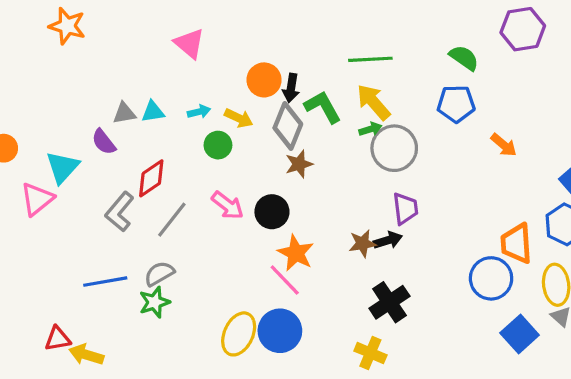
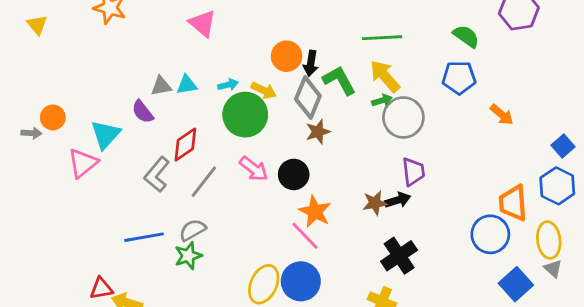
pink triangle: (189, 43) -> (202, 23), moved
green circle: (218, 145) -> (245, 115), size x1.8

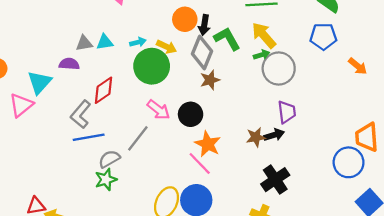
purple semicircle: (143, 112) -> (69, 64), turned 132
gray line: (204, 182) -> (138, 138), moved
blue line: (144, 237) -> (89, 137), moved

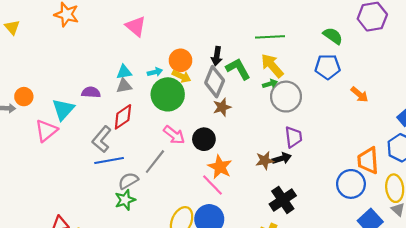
orange circle: (185, 19) -> (180, 60), moved
gray triangle: (84, 43) -> (124, 86), moved

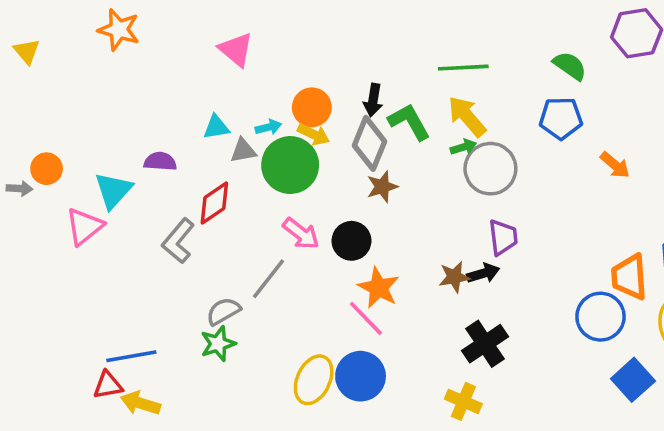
gray triangle: (124, 86) -> (243, 151), moved
blue line: (109, 161) -> (131, 356), moved

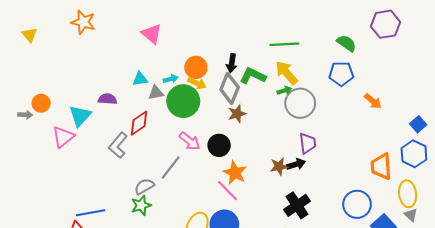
green L-shape: (409, 122) -> (253, 76), turned -35
blue circle: (600, 317) -> (357, 204), moved

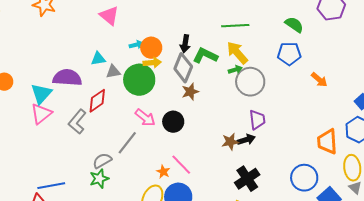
cyan arrow: (171, 79) -> (136, 45), moved
yellow arrow: (197, 83) -> (152, 63), turned -30
purple semicircle: (107, 99) -> (67, 78), size x1.6
pink triangle: (63, 137) -> (41, 114), moved
orange star: (235, 173) -> (163, 172), moved, size x0.6

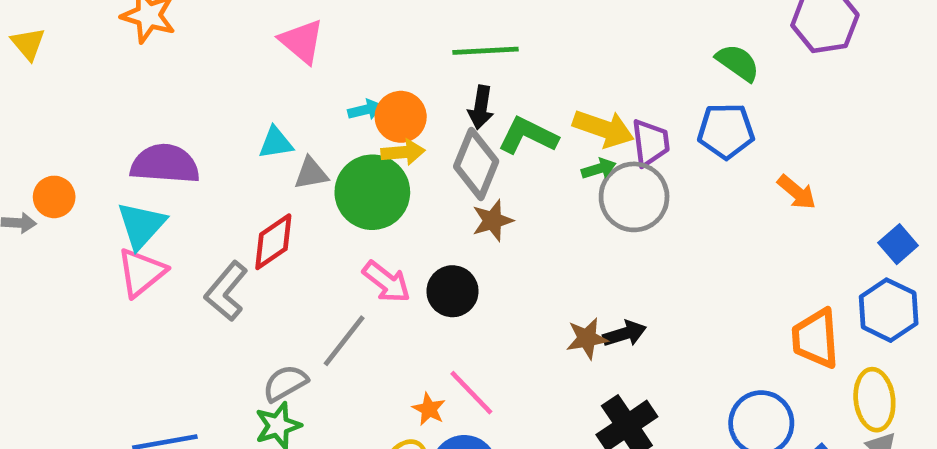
green line: (235, 26) -> (485, 51), moved
yellow arrow: (237, 53) -> (603, 129), turned 150
purple semicircle: (67, 78) -> (165, 164), moved
purple trapezoid: (257, 120) -> (651, 143), moved

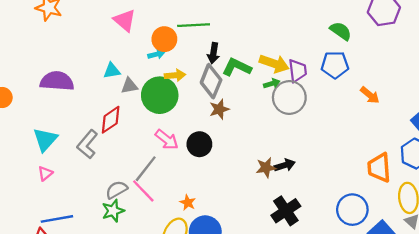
green line: (485, 51) -> (194, 25), moved
orange circle: (401, 117) -> (164, 39), moved
cyan triangle: (141, 225) -> (45, 140), moved
pink triangle: (141, 272) -> (45, 173), moved, size x0.6
pink line: (471, 393) -> (143, 191), moved

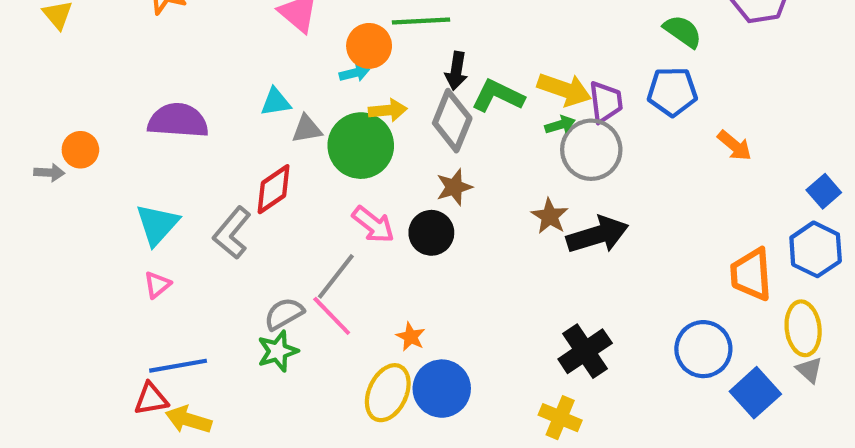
brown star: (219, 109) -> (454, 187), moved
black arrow: (285, 165) -> (597, 235), moved, size x1.6
brown star: (266, 168) -> (550, 216), moved, turned -30

